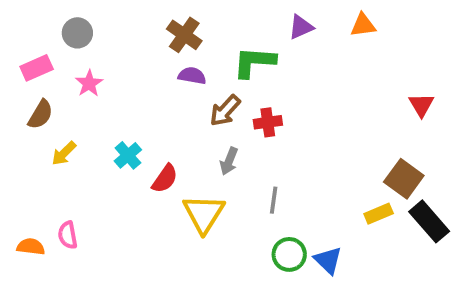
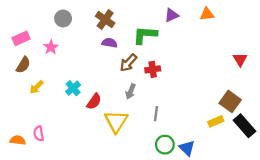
gray circle: (77, 33) -> (63, 18), moved

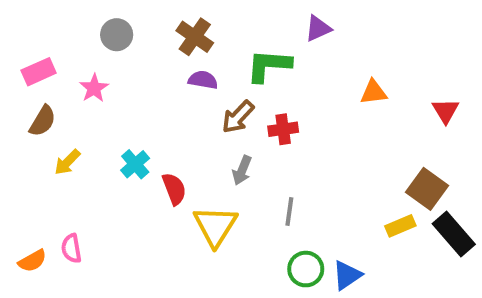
orange triangle: (207, 14) -> (374, 92), moved
red semicircle: (94, 101) -> (174, 189), turned -56
orange semicircle: (18, 140) -> (32, 261), turned 144
blue triangle: (187, 148) -> (347, 275), turned 42

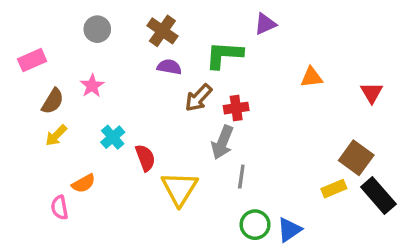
pink star: (94, 88) -> (92, 86), moved
brown semicircle: (43, 121) -> (53, 101), moved
gray arrow: (242, 170) -> (222, 142), moved, size x1.4
orange semicircle: (32, 261) -> (84, 183), moved

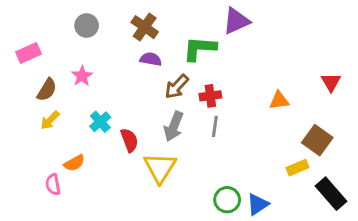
purple triangle: (265, 24) -> (236, 21), size x1.4
orange triangle: (312, 77) -> (279, 100), moved
gray arrow: (222, 142) -> (174, 126), moved
gray line: (241, 177) -> (215, 126), moved
black rectangle: (378, 195) -> (331, 194), moved

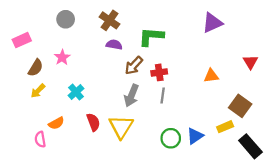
purple triangle: (236, 21) -> (212, 23), moved
red semicircle: (129, 140) -> (93, 122), moved
green circle: (227, 200) -> (171, 138), moved
blue triangle: (258, 204) -> (195, 136), moved

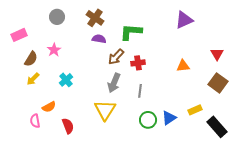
gray line: (163, 96) -> (140, 91), moved
brown square: (240, 106) -> (218, 83), moved
red semicircle: (93, 122) -> (68, 126), moved

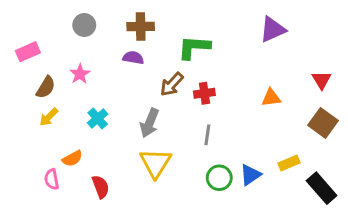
brown cross: (95, 18) -> (141, 27), turned -36
purple semicircle: (99, 39) -> (133, 58), moved
gray arrow: (114, 83) -> (150, 123), moved

